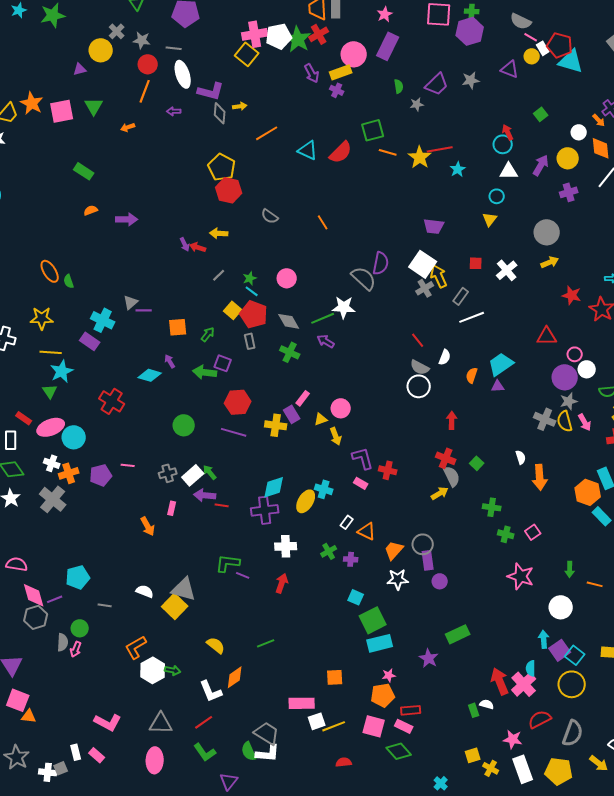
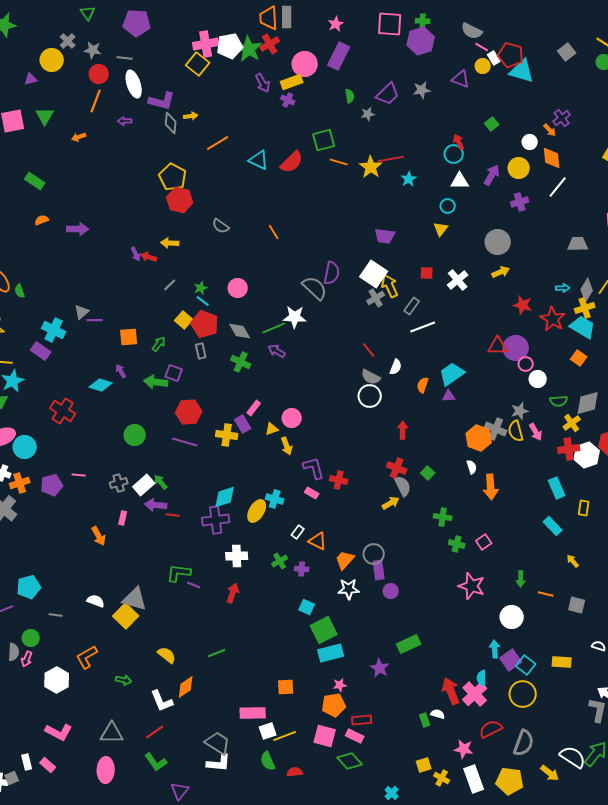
purple circle: (565, 377) -> (516, 348), moved
orange hexagon: (588, 492) -> (479, 438), moved
white hexagon: (153, 670) -> (57, 680), moved
green semicircle: (249, 751) -> (268, 761), moved

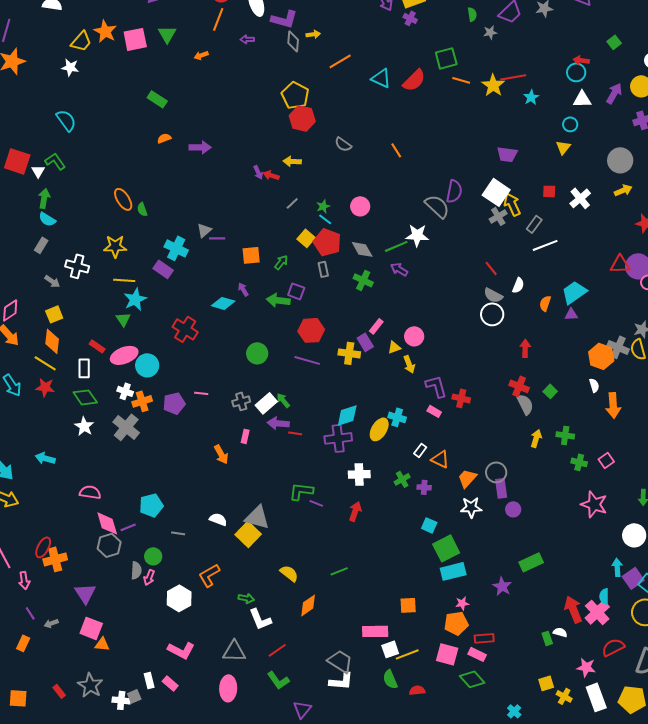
red arrow: (459, 142) -> (581, 60), turned -56
yellow arrow: (391, 503) -> (536, 438), moved, turned -42
white L-shape: (162, 701) -> (260, 619), moved

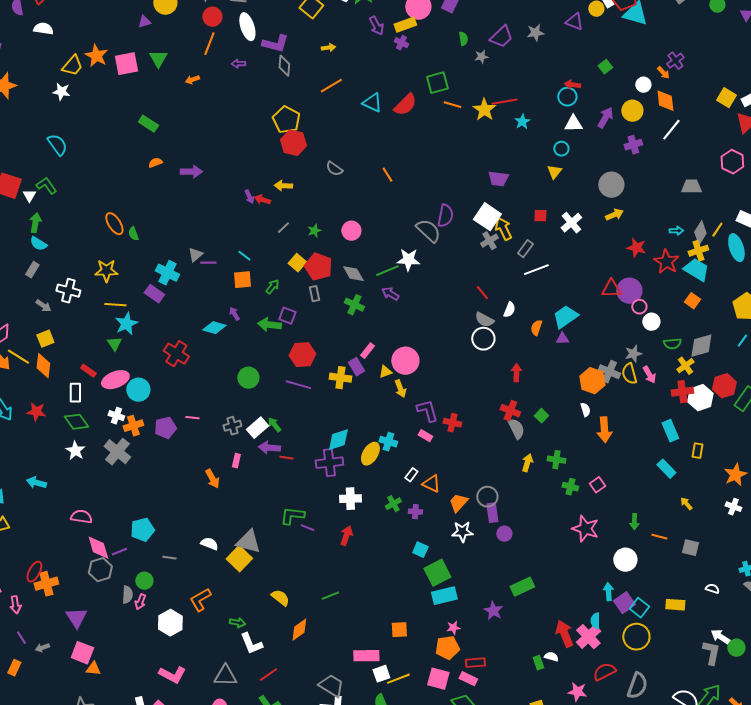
yellow arrow: (313, 34) -> (328, 48), moved
cyan line: (325, 219) -> (244, 256), moved
pink circle: (414, 336) -> (405, 361), size x1.4
yellow line: (45, 363) -> (18, 357), moved

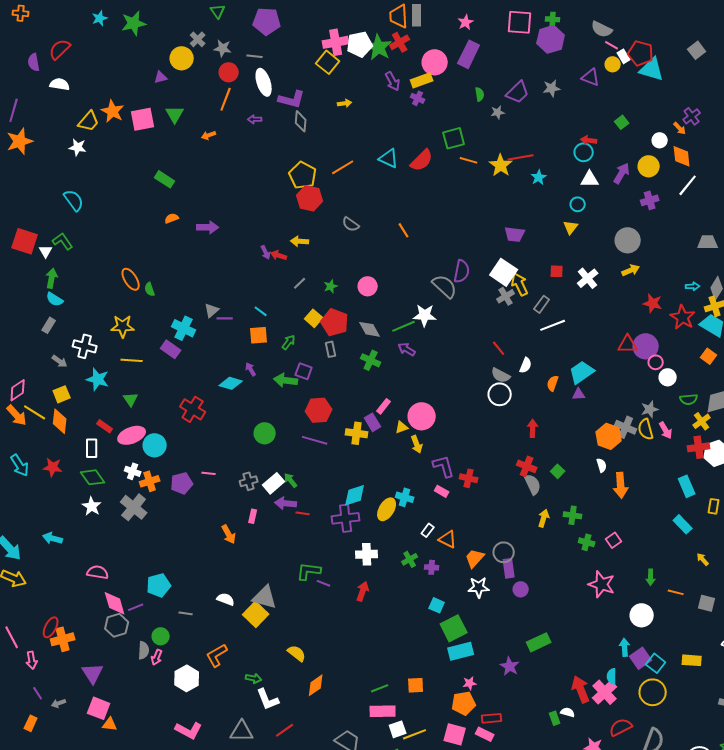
orange line: (331, 86) -> (343, 167), moved
cyan star: (126, 324) -> (98, 379), moved, turned -30
green line: (330, 596) -> (380, 688), moved

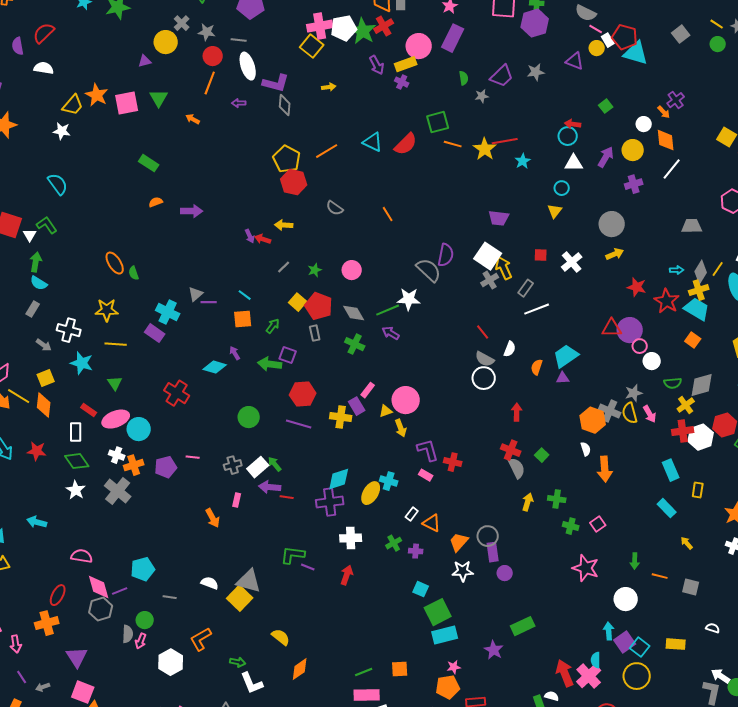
orange arrow: (209, 135) -> (193, 119), turned 48
red ellipse: (51, 627) -> (58, 595), moved

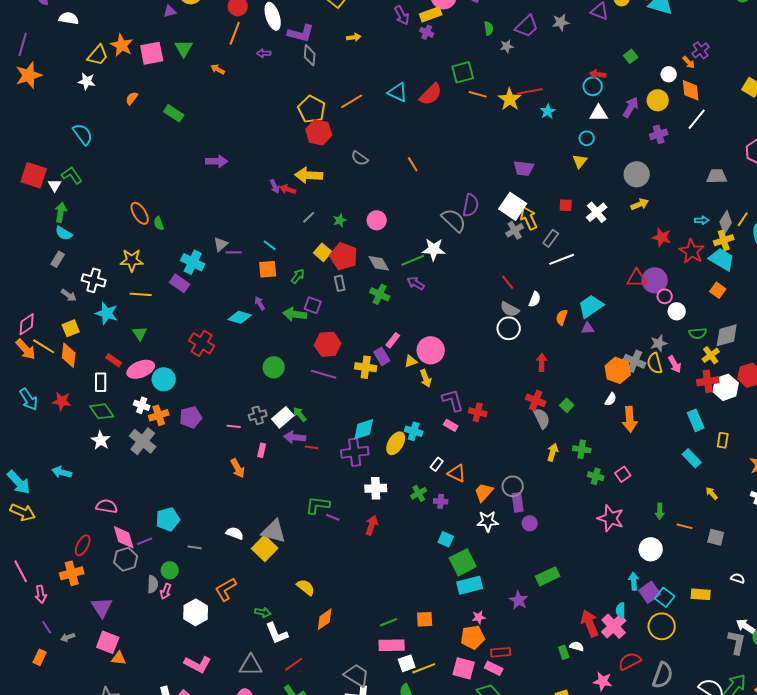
orange semicircle: (156, 202) -> (132, 98), moved, turned -32
yellow arrow: (284, 225) -> (309, 175), size x1.5
white semicircle: (586, 449) -> (611, 399), turned 48
pink line: (193, 457) -> (234, 426), moved

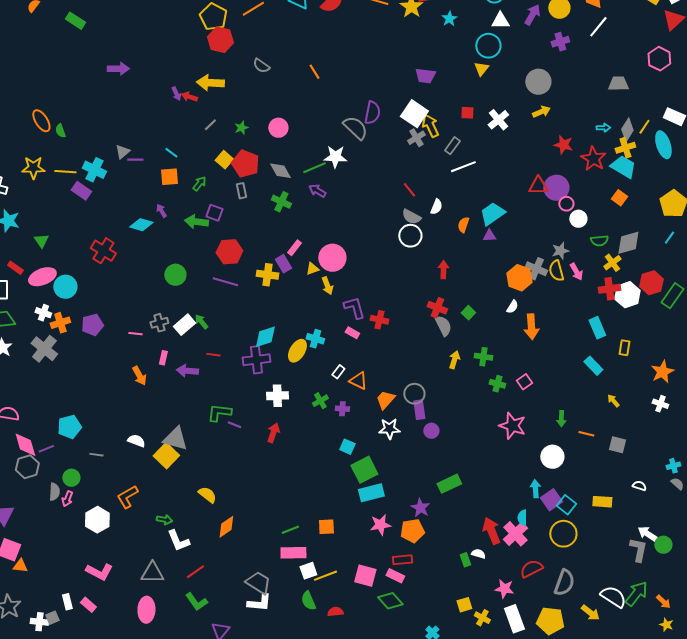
cyan circle: (587, 138) -> (488, 46), size x1.6
yellow line: (141, 294) -> (65, 172), moved
purple arrow: (295, 437) -> (187, 371), moved
pink star: (479, 617) -> (380, 525), size x1.5
orange pentagon: (473, 637) -> (412, 531), moved

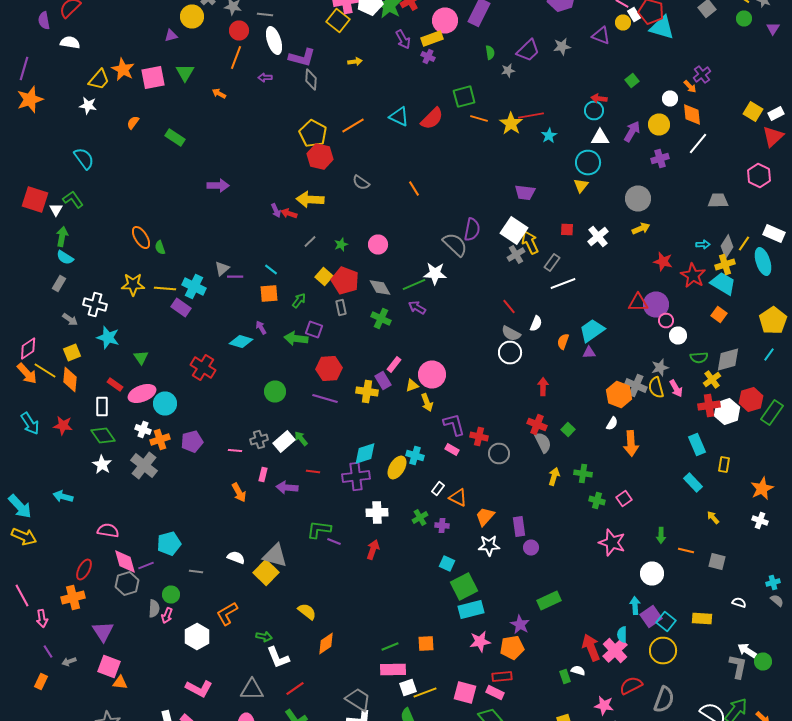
gray circle: (414, 394) -> (499, 454), moved

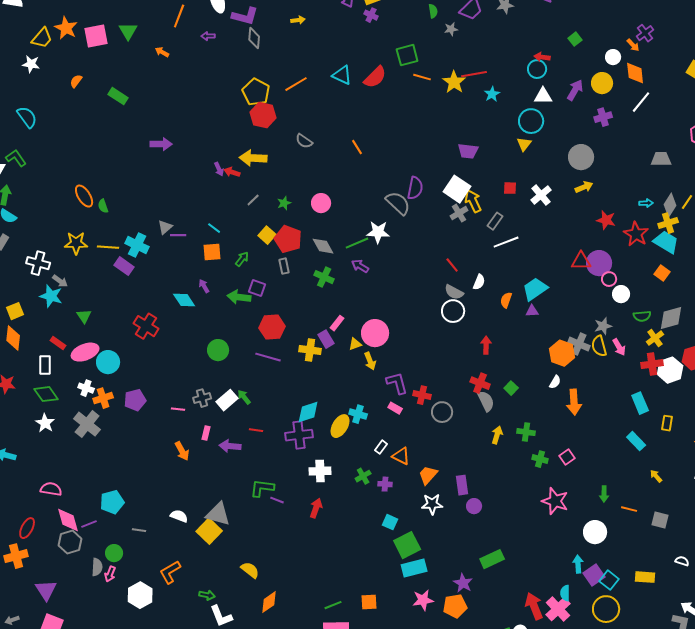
gray arrow: (70, 320) -> (60, 281), moved
cyan diamond: (241, 342) -> (184, 300), turned 40

